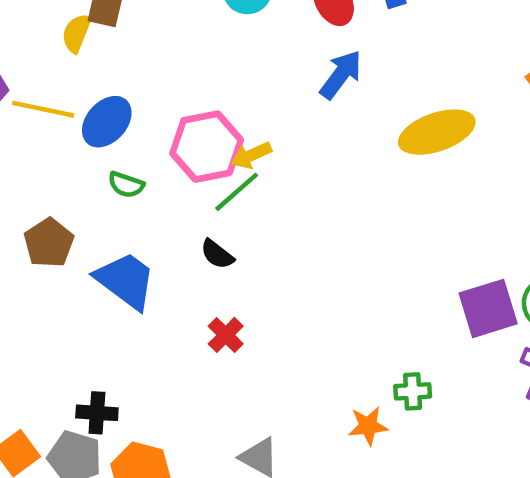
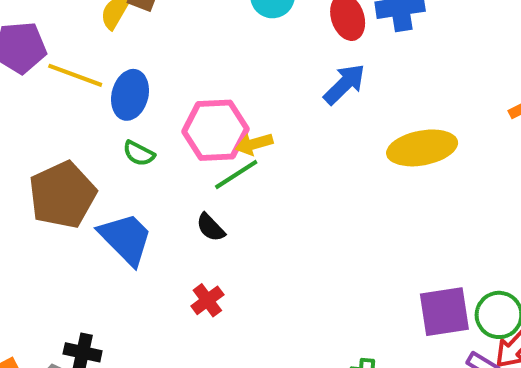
blue ellipse: (107, 122) -> (130, 95), turned -36
brown pentagon: (49, 243) -> (62, 195), size x1.5

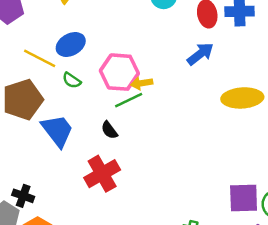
yellow line: (75, 75) -> (40, 58), moved
blue ellipse: (130, 95) -> (71, 44), turned 40
red cross: (207, 300) -> (102, 174), size x1.8

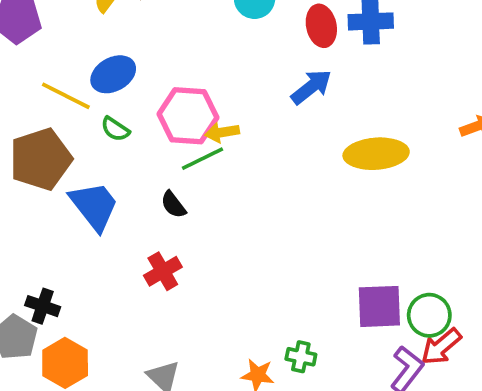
red cross: (102, 174) -> (163, 271), size x0.7

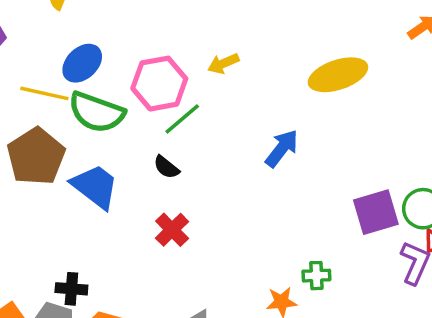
blue arrow: (311, 87) -> (282, 148), moved
green semicircle: (115, 129) -> (97, 112), size x2.0
yellow arrow: (222, 132) -> (223, 63), moved

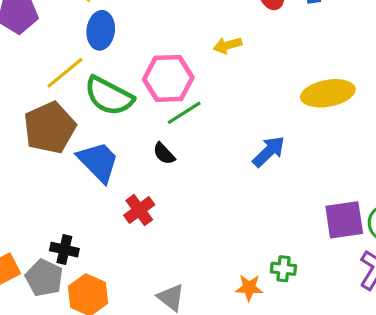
blue ellipse: (82, 63) -> (101, 30), moved, turned -48
yellow arrow: (223, 63) -> (228, 45), moved
yellow line: (44, 93) -> (65, 73), turned -60
red cross: (172, 230) -> (139, 210), moved

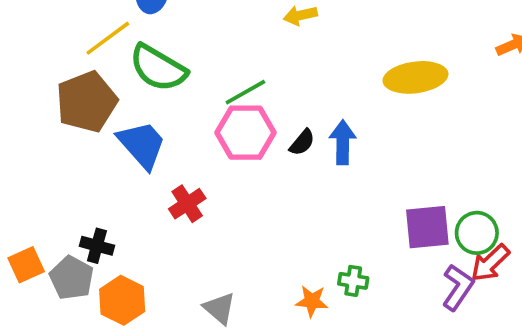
pink hexagon: (168, 78) -> (245, 133), moved
blue arrow: (269, 151) -> (343, 142), turned -48
black semicircle: (164, 154) -> (302, 142), moved, turned -100

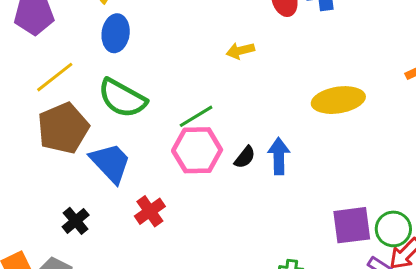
yellow line: (108, 38) -> (55, 77), moved
black cross: (97, 246) -> (76, 221), moved, turned 36

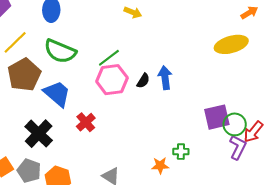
yellow arrow: (240, 51) -> (133, 12), turned -138
yellow ellipse: (338, 100) -> (231, 44), moved
black cross: (76, 221) -> (39, 134), size x1.6
green circle: (393, 229) -> (235, 124), moved

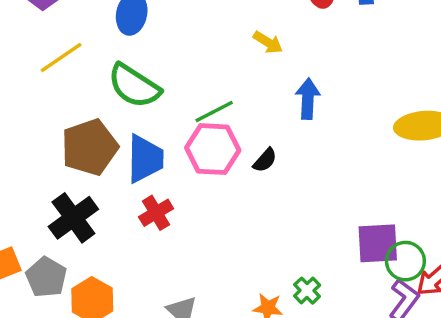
brown pentagon: (24, 75) -> (90, 147), moved
blue arrow: (165, 78) -> (308, 99), moved
blue trapezoid: (57, 94) -> (145, 159), moved, turned 40
green cross: (181, 152) -> (307, 291), turned 35

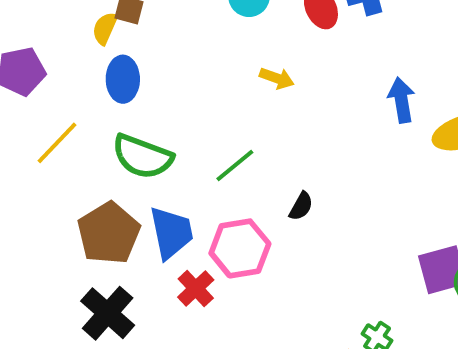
blue arrow: (308, 99) -> (401, 100), moved
pink hexagon: (213, 149) -> (240, 248), moved

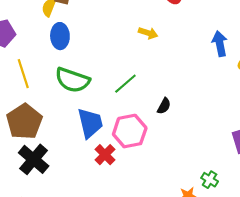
yellow line: (57, 143) -> (23, 74), turned -60
brown pentagon: (109, 233) -> (24, 122), moved
black cross: (108, 313) -> (34, 159), moved

